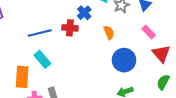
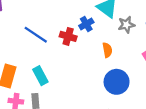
blue line: (40, 33) -> (36, 35), turned 35
cyan rectangle: (42, 59) -> (40, 76), moved

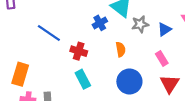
red cross: (68, 36) -> (79, 51), moved
cyan rectangle: (40, 76) -> (83, 79), moved

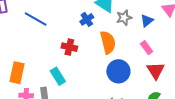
blue line: (49, 33) -> (36, 19), moved
orange semicircle: (121, 49) -> (108, 42), size x1.6
cyan rectangle: (83, 79) -> (58, 76), moved

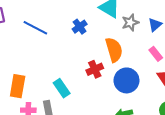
blue cross: (87, 19) -> (80, 27), moved
red cross: (69, 47) -> (95, 69), moved, turned -35

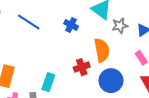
blue cross: (80, 27) -> (71, 25), turned -32
cyan rectangle: (62, 88) -> (48, 82), turned 48

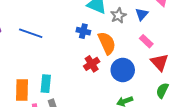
blue cross: (71, 25) -> (83, 31), moved
cyan rectangle: (48, 82) -> (46, 84), moved

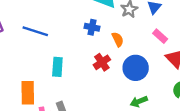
orange semicircle: (107, 43) -> (118, 39), size x0.6
cyan rectangle: (46, 84) -> (57, 67), moved

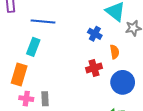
blue line: (35, 31) -> (43, 22), turned -30
cyan rectangle: (57, 67) -> (33, 47), moved

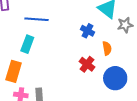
red cross: (94, 68) -> (87, 64), turned -35

